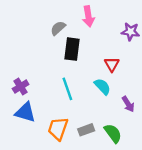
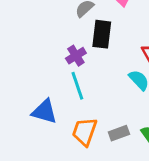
purple cross: (21, 87) -> (76, 56), moved
cyan line: (67, 89) -> (77, 86), moved

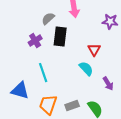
purple cross: (76, 56) -> (35, 41), moved

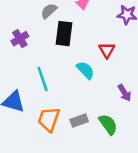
purple cross: (35, 41) -> (20, 39), moved
cyan semicircle: (86, 69) -> (85, 70), moved

